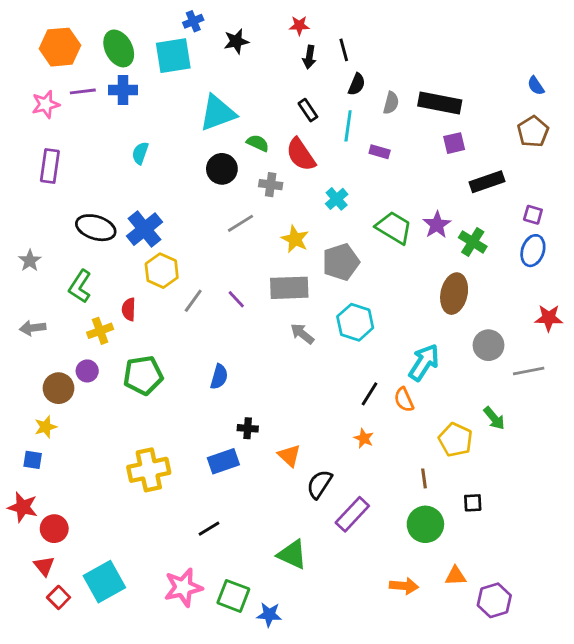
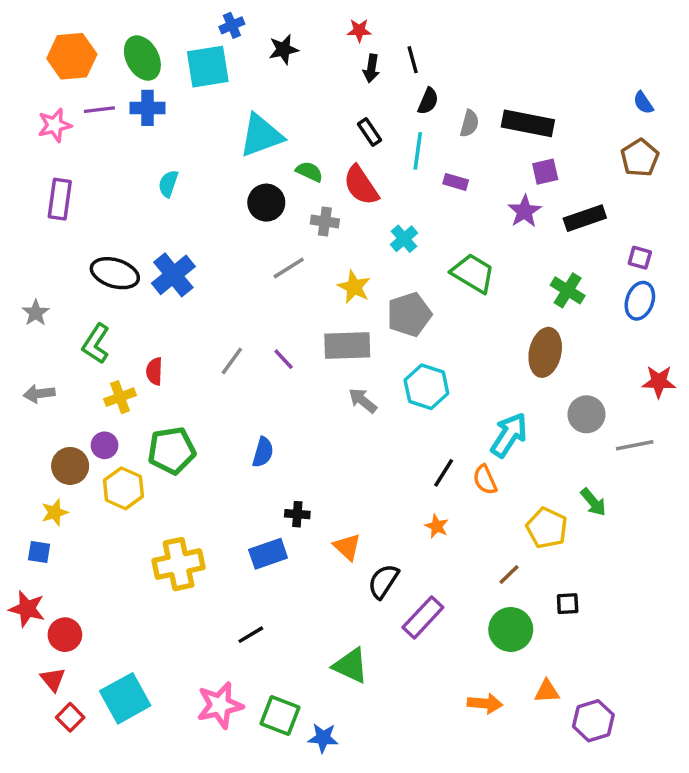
purple star: (437, 225) -> (525, 211), moved
yellow hexagon: (162, 271) -> (123, 488), moved
brown line: (424, 478) -> (509, 574), turned 54

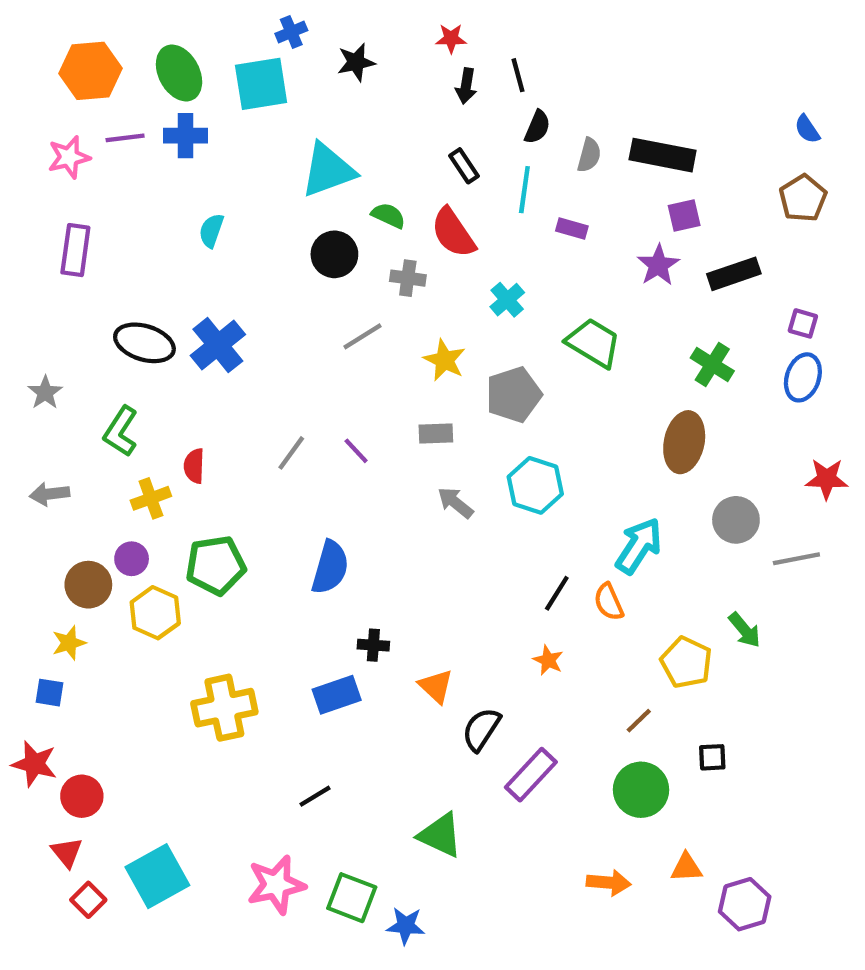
gray rectangle: (347, 345) -> (436, 434), size x0.6
blue semicircle: (263, 452) -> (330, 567), size x1.4

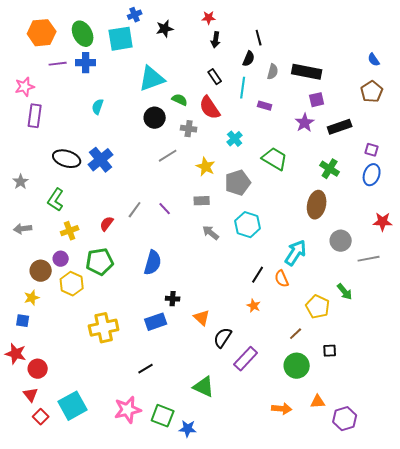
black line: (518, 75) -> (259, 38), moved
pink star: (69, 157) -> (25, 87), moved
red semicircle: (194, 466) -> (107, 224), moved, turned 35

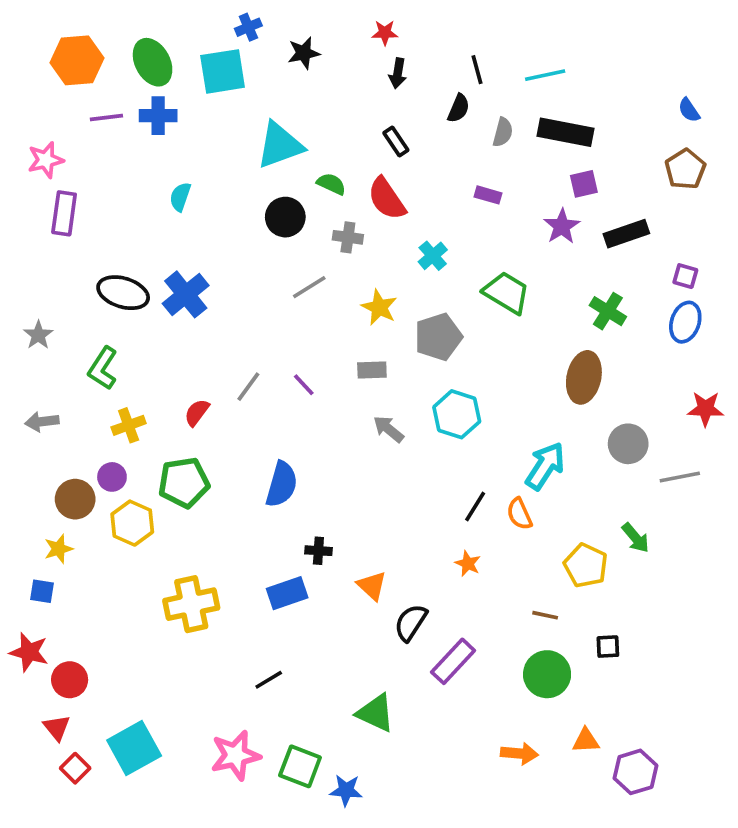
cyan line: (243, 88) -> (545, 75), moved, turned 70
brown line: (296, 334) -> (545, 615), turned 56

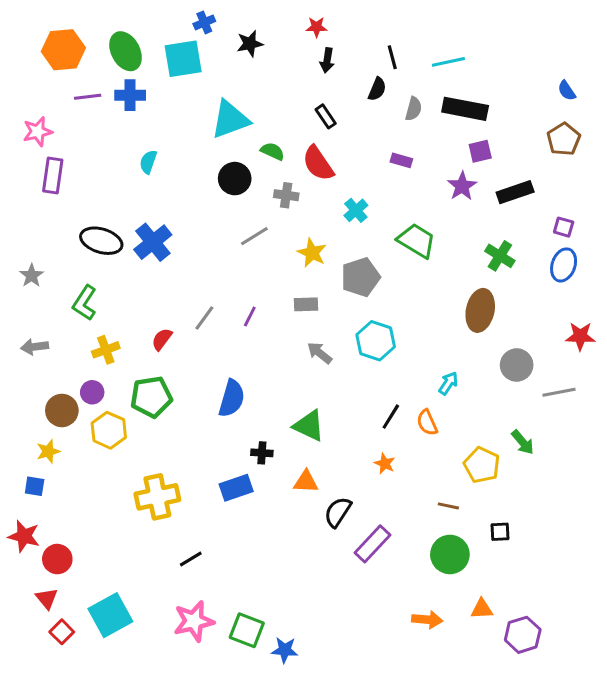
purple line: (304, 385) -> (250, 316), turned 70
cyan arrow: (545, 466) -> (448, 383), size x0.6
orange triangle: (372, 586) -> (306, 482), turned -40
black line: (269, 680) -> (191, 559), moved
green triangle: (376, 713) -> (309, 426), moved

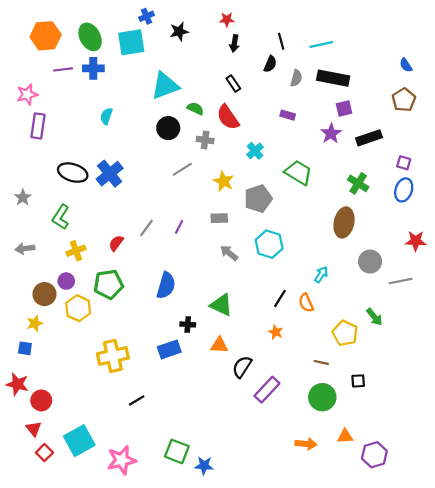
pink star: (194, 621) -> (122, 460), moved

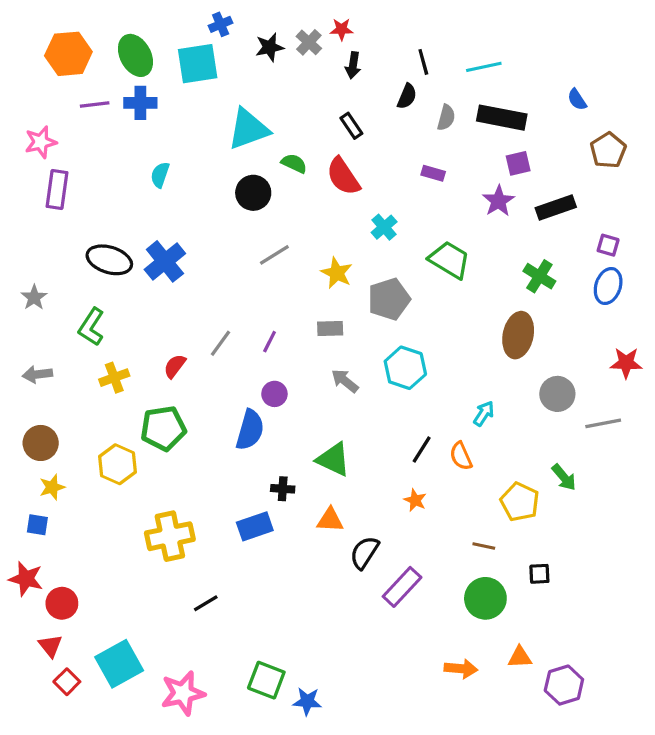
blue semicircle: (406, 65) -> (577, 100), moved
gray cross: (205, 140) -> (309, 42), moved, turned 35
purple circle: (66, 281) -> (274, 394), moved
brown circle: (44, 294) -> (41, 443), moved

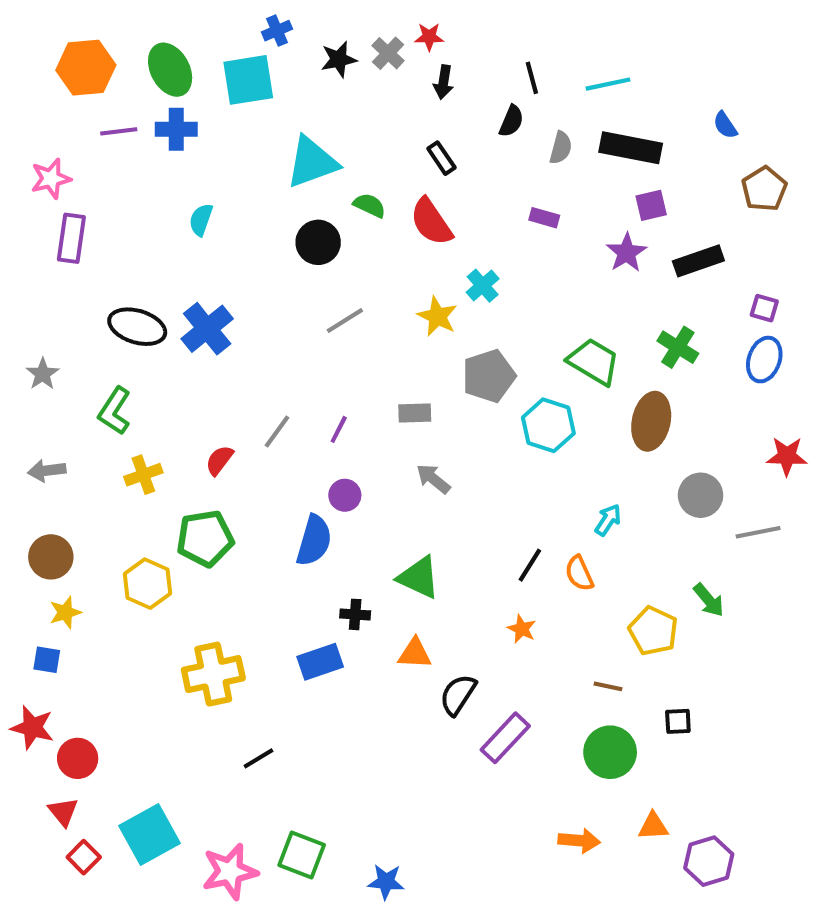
green trapezoid: (449, 260) -> (594, 362), moved
yellow star: (337, 273) -> (437, 316), moved
cyan hexagon: (405, 368) -> (548, 425), moved
green square: (266, 680) -> (302, 855), moved

